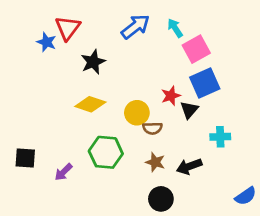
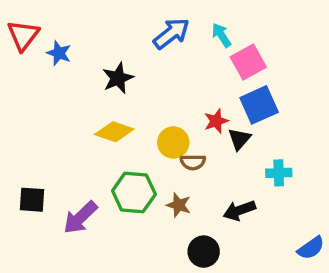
red triangle: (68, 28) -> (23, 35), moved
brown star: (155, 162) -> (179, 205), moved
purple arrow: (63, 172) -> (80, 218), size x1.5

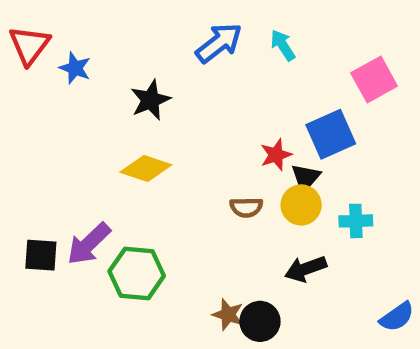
pink square: (248, 62) -> (374, 79), moved
yellow circle: (173, 142) -> (301, 205), moved
green hexagon: (134, 193) -> (137, 273), moved
brown star: (179, 205) -> (228, 315), moved
purple arrow: (80, 218) -> (89, 244), moved

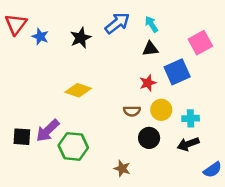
black star: (150, 100) -> (81, 38), moved
black triangle: (306, 178) -> (150, 49), moved, turned 42
black arrow: (306, 269) -> (188, 144), moved
black circle: (260, 321) -> (149, 138), moved

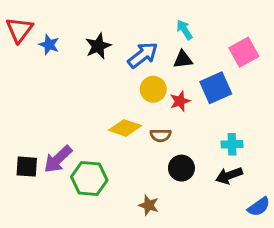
blue arrow: (117, 23) -> (143, 55), moved
yellow diamond: (78, 90) -> (125, 128), moved
yellow circle: (161, 110) -> (153, 89), moved

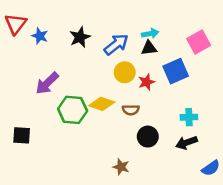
cyan arrow: (184, 30) -> (150, 34), moved, turned 112
purple arrow: (58, 159) -> (47, 83), moved
green hexagon: (89, 178) -> (73, 110), moved

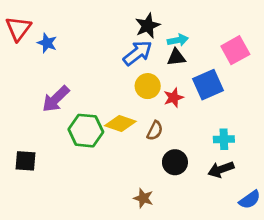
black star: (80, 37) -> (148, 26), moved
brown semicircle: (131, 110) -> (155, 131), turned -63

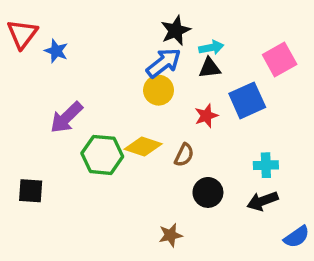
yellow circle: (148, 86) -> (159, 90), moved
brown star: (143, 198) -> (170, 235), turned -30

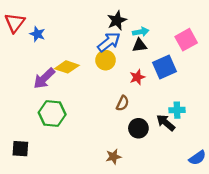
yellow diamond: (143, 146) -> (67, 67), moved
green hexagon: (102, 155) -> (52, 114), moved
black square: (31, 191) -> (20, 149), moved
black arrow: (263, 201) -> (166, 123), moved, turned 60

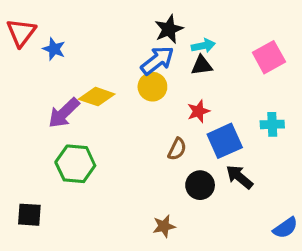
blue square: (165, 67) -> (225, 141), moved
cyan cross: (177, 110) -> (272, 124), moved

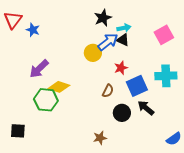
blue arrow: (157, 60) -> (108, 42), moved
black triangle: (202, 65) -> (123, 40), turned 32
yellow diamond: (97, 97) -> (59, 87), moved
cyan cross: (272, 124) -> (166, 76), size x1.5

